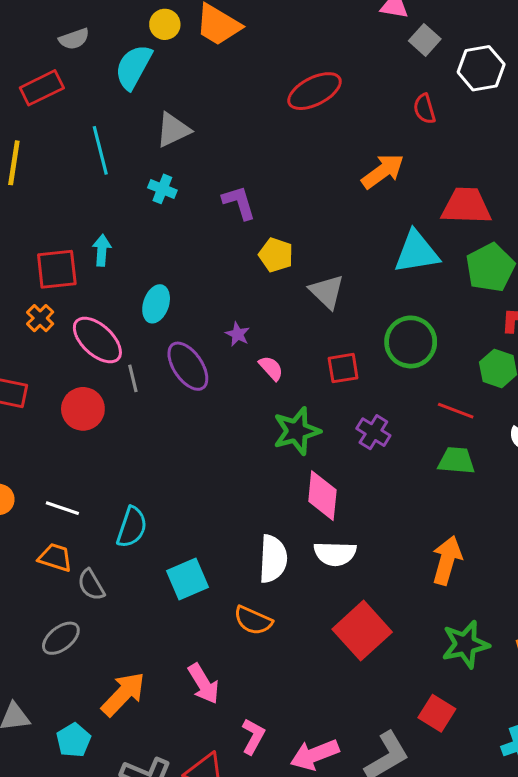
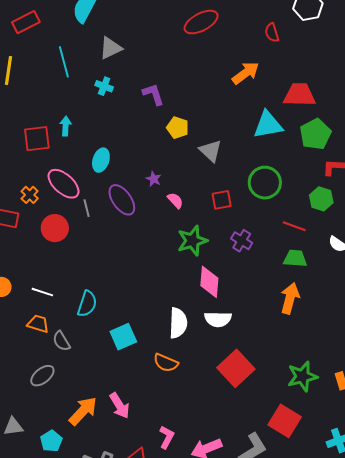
orange cross: (40, 318) -> (30, 195), moved
orange arrow: (447, 560) -> (290, 298), moved
pink arrow: (204, 684) -> (120, 406), moved
red square: (437, 713) -> (285, 421), size x1.4

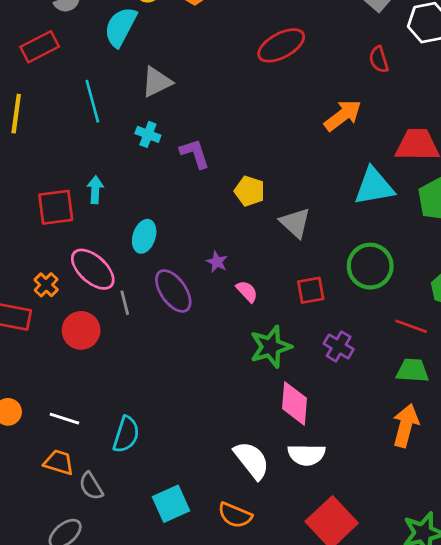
purple L-shape: (153, 94) -> (195, 154), moved
white semicircle: (178, 323) -> (252, 460), turned -40
cyan square: (123, 337) -> (171, 504), moved

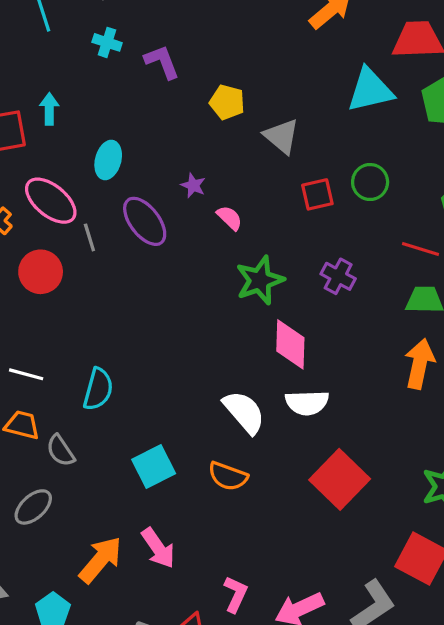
green circle: (370, 266) -> (370, 182), size x0.7
red square: (311, 290) -> (317, 194), moved

